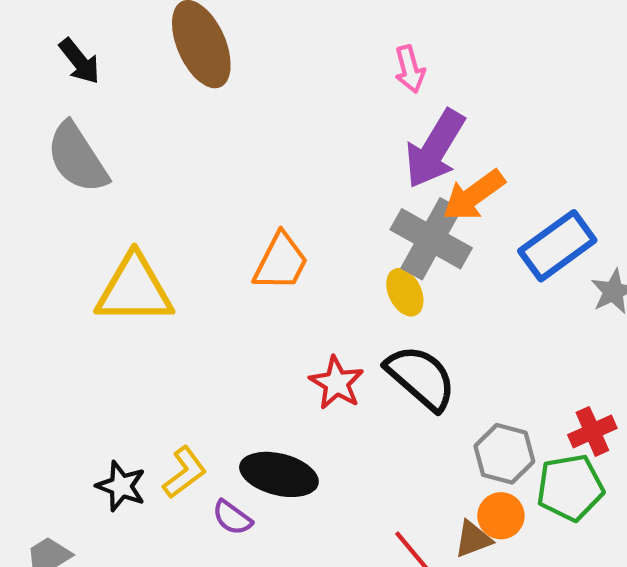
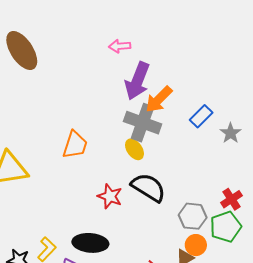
pink arrow: (410, 69) -> (120, 46), turned 110
blue rectangle: (557, 246) -> (201, 116), size x0.7

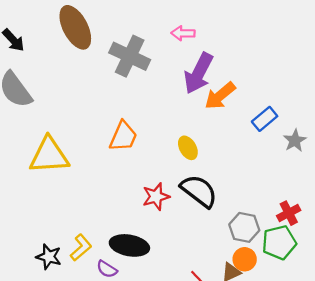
gray cross: (143, 123) -> (130, 56), moved
red star: (110, 196) -> (156, 197), turned 30

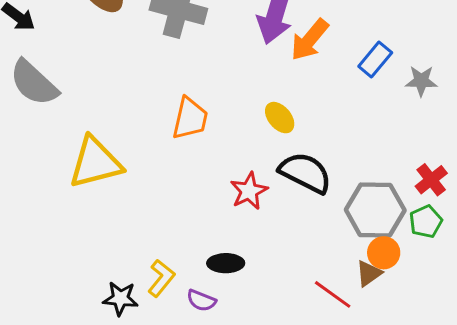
gray star: (295, 141) -> (421, 81), turned -30
gray hexagon: (244, 227) -> (375, 210), size x1.4
green pentagon: (279, 243) -> (426, 222), size x0.7
black ellipse: (129, 245) -> (226, 263), size x0.7

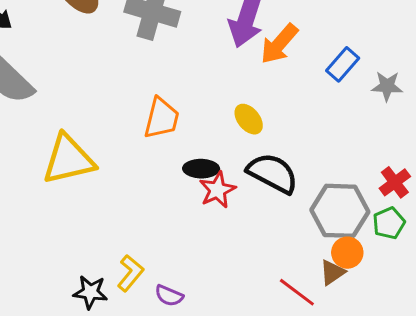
black ellipse: (226, 263) -> (201, 169), moved

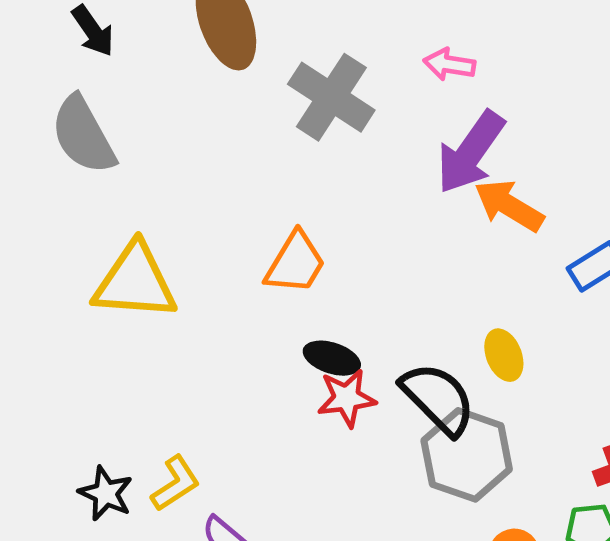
orange arrow: (279, 44) -> (509, 206), turned 63
yellow ellipse: (249, 119) -> (504, 355), moved
gray hexagon: (340, 211) -> (467, 455), moved

